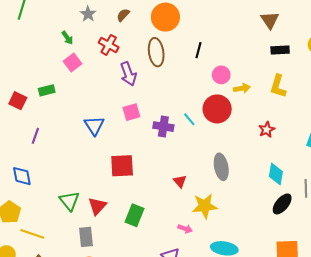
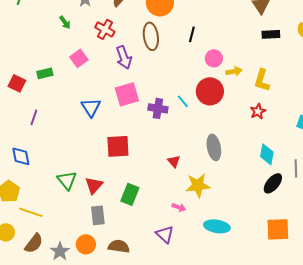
pink square: (73, 62) -> (79, 58), moved
yellow L-shape: (278, 86) -> (262, 80), moved
pink square: (131, 112) -> (127, 94), size x1.4
gray rectangle: (86, 237) -> (98, 215), moved

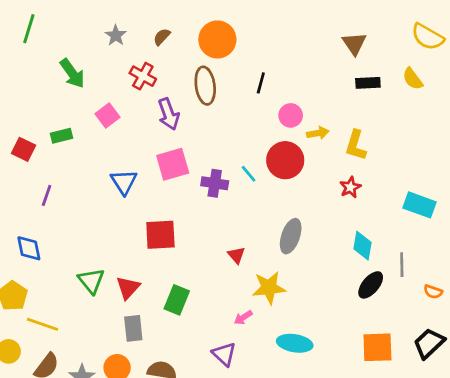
green arrow: (65, 22) -> (72, 73), moved, size x1.6
gray ellipse: (214, 147) -> (291, 236), turned 30
pink arrow: (179, 207) -> (243, 317), turned 128

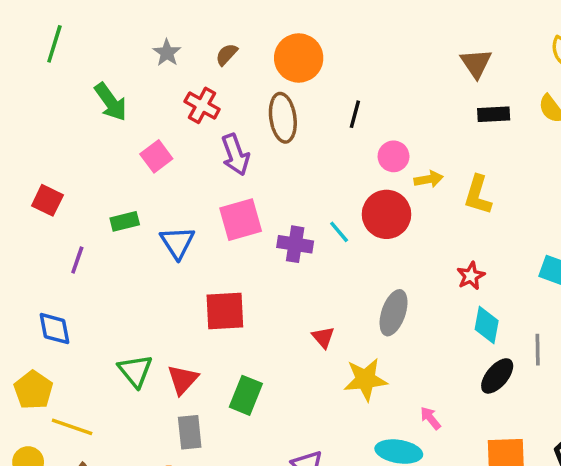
green rectangle: (61, 136) -> (125, 221), moved
red star: (350, 187) -> (471, 276), moved
pink arrow: (243, 317) -> (430, 418), moved, turned 84

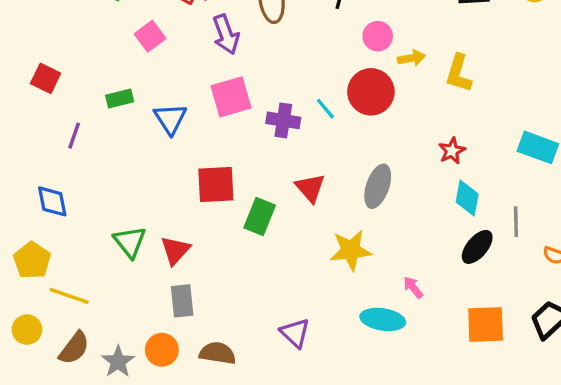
red triangle: (323, 337) -> (310, 188), moved, size x1.4
green rectangle: (246, 395) -> (260, 217), moved

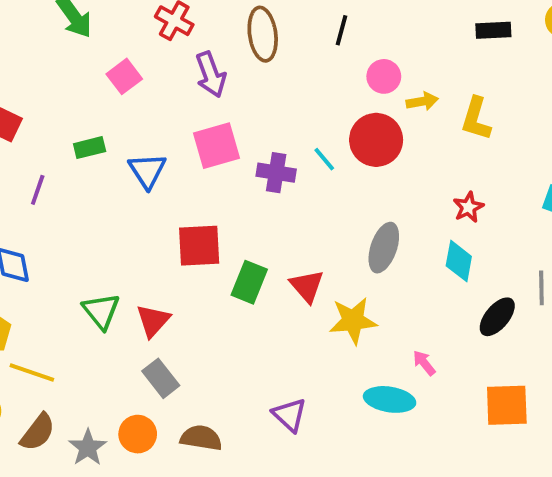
red triangle: (310, 188) -> (307, 286), moved
cyan diamond: (467, 198) -> (459, 261), moved
gray rectangle: (182, 301) -> (161, 378), turned -32

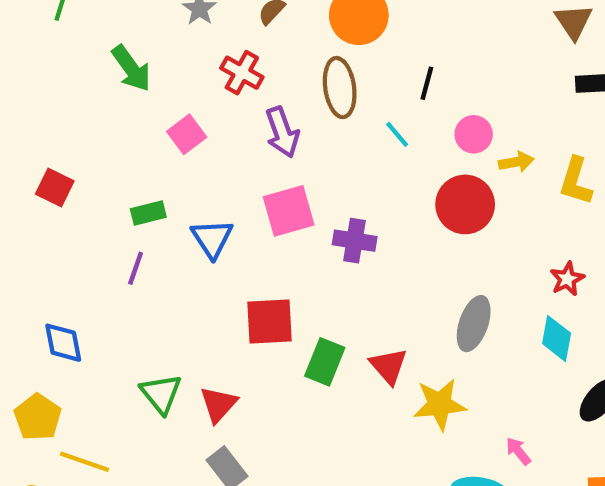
cyan line: (324, 159) -> (397, 134), moved
purple line: (38, 190) -> (136, 268), moved

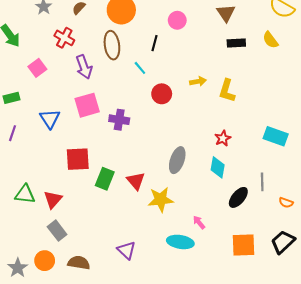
pink circle: (474, 134) -> (177, 20), moved
red circle: (465, 204) -> (162, 94), moved, size x0.7
green rectangle: (148, 213) -> (11, 98), moved
green triangle: (161, 394) -> (25, 194), turned -45

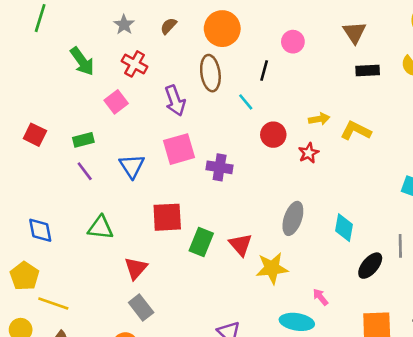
red cross: (64, 38) -> (134, 64), moved
yellow L-shape: (227, 91) -> (356, 131), turned 100
purple line: (12, 133) -> (85, 171), moved, turned -56
red star: (223, 138) -> (309, 153), moved
green triangle: (25, 194) -> (100, 228), moved

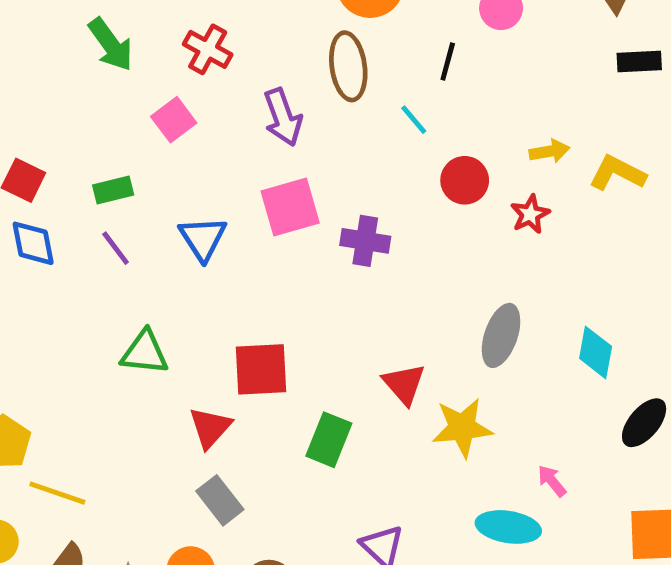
red square: (167, 217) -> (261, 369), moved
blue diamond: (40, 230) -> (33, 243), moved
green rectangle: (201, 242) -> (329, 440), moved

